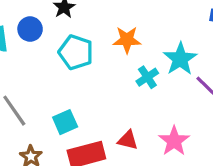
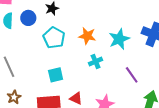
cyan star: (180, 59) -> (119, 39), moved
cyan square: (65, 122) -> (56, 75), moved

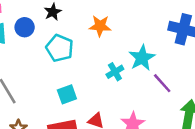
orange star: (87, 36) -> (100, 26), moved
cyan star: (119, 39) -> (142, 58), moved

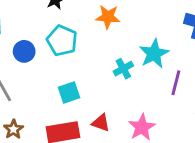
blue circle: (25, 27) -> (24, 51), moved
purple line: (162, 83) -> (176, 83), turned 55

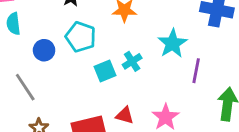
cyan cross: (123, 69) -> (132, 61), moved
cyan square: (69, 93) -> (105, 71), moved

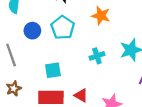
cyan square: (105, 71) -> (53, 70), moved

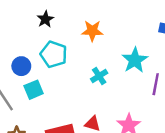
cyan square: (53, 70) -> (34, 90), moved

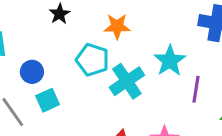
cyan pentagon: (54, 54) -> (92, 60), moved
cyan cross: (99, 76) -> (127, 81), size x1.6

